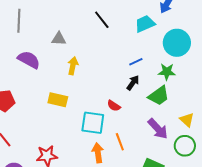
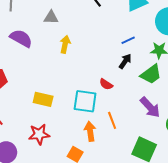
yellow rectangle: (58, 100) -> (43, 99), moved

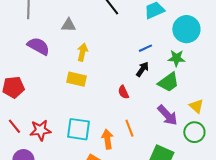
red semicircle: (106, 84) -> (123, 92), turned 32
yellow rectangle: (43, 99) -> (76, 79), moved
cyan square: (85, 101) -> (78, 129), moved
red star: (39, 134) -> (40, 130), moved

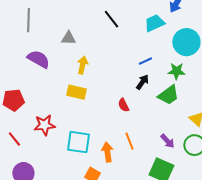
purple arrow: (167, 115) -> (167, 141), moved, size x0.7
red star: (40, 130) -> (44, 125), moved

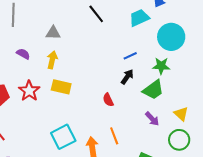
purple semicircle: (38, 59) -> (23, 54), size x0.6
yellow arrow: (82, 65) -> (52, 60), moved
red star: (44, 125) -> (29, 91), moved, turned -30
purple arrow: (167, 141) -> (152, 119), moved
cyan square: (78, 142) -> (63, 137), turned -35

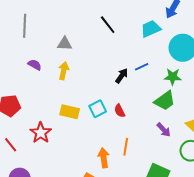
black arrow: (127, 77) -> (122, 76), moved
yellow rectangle: (61, 87) -> (70, 112), moved
red star: (29, 91) -> (41, 133), moved
orange line: (114, 136) -> (126, 147), turned 30
cyan square: (63, 137) -> (98, 109), moved, size x0.7

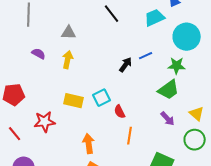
red semicircle: (120, 111) -> (120, 112), moved
red star: (41, 133) -> (45, 122), turned 30
orange arrow: (104, 158) -> (89, 144), moved

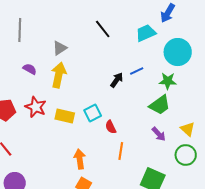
gray triangle: (69, 33) -> (60, 48), turned -35
yellow arrow: (68, 60) -> (59, 75), size x1.4
red star: (45, 122) -> (36, 107), moved, turned 30

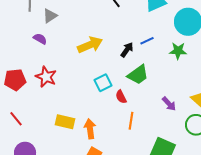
gray triangle: (60, 48) -> (50, 16), moved
yellow arrow: (59, 75) -> (90, 45), moved, turned 55
green trapezoid: (160, 105) -> (138, 75), moved
yellow rectangle: (65, 116) -> (65, 122), moved

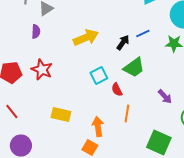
purple semicircle: (40, 39) -> (36, 32), turned 64
orange arrow: (90, 129) -> (98, 127), moved

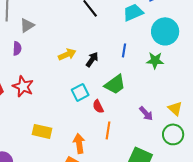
blue line: (143, 34) -> (124, 50), turned -56
yellow arrow: (86, 38) -> (67, 54), size x0.7
black arrow: (123, 43) -> (92, 59), moved

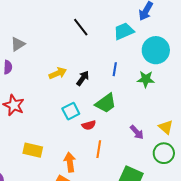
red semicircle: (98, 106) -> (89, 125), turned -80

